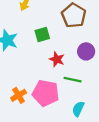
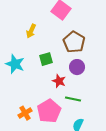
purple circle: (86, 51) -> (77, 67), moved
pink pentagon: (46, 93) -> (49, 111), turned 30

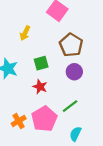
red star: (59, 81) -> (40, 87), moved
green line: (73, 99) -> (70, 106), turned -49

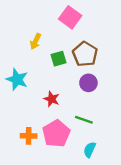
green square: (41, 63) -> (59, 59), moved
green line: (70, 106) -> (84, 120), turned 56
orange cross: (19, 121) -> (29, 136), turned 32

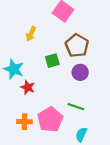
green square: (59, 59) -> (52, 61), moved
red star: (52, 99) -> (28, 87), moved

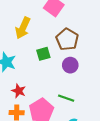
yellow arrow: (31, 34) -> (23, 28), size x1.5
red star: (28, 87) -> (19, 91), moved

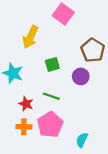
brown pentagon: (67, 39) -> (93, 50), moved
green line: (66, 98) -> (51, 96), moved

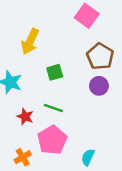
pink square: (63, 14) -> (87, 16), moved
purple circle: (81, 76) -> (99, 86), moved
orange cross: (24, 127) -> (23, 157), moved, turned -32

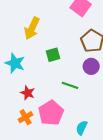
green line: (53, 108) -> (70, 85), moved
orange cross: (23, 157) -> (26, 117), moved

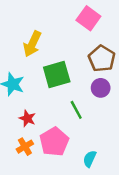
green square: (53, 55) -> (57, 74), size x1.6
green line: (70, 85) -> (76, 110), turned 42

